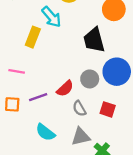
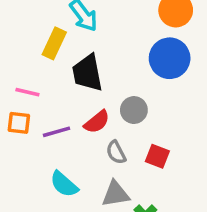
black trapezoid: (94, 40) -> (87, 73), moved
blue circle: (117, 72) -> (170, 58), moved
orange square: (12, 104) -> (19, 123), moved

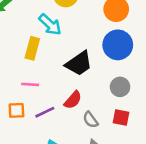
black trapezoid: (87, 73) -> (79, 63), moved, turned -104
pink line: (27, 92) -> (30, 84), moved
gray circle: (134, 110) -> (120, 87), moved

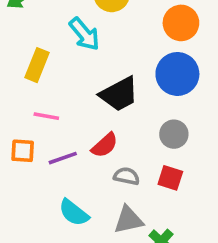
yellow rectangle: (32, 48) -> (37, 65), moved
gray semicircle: (91, 120) -> (127, 176), turned 132

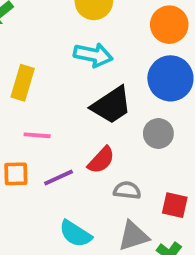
cyan arrow: (84, 34) -> (93, 55), moved, turned -33
gray circle: (174, 134) -> (158, 133), moved
red square: (170, 178) -> (175, 205), moved

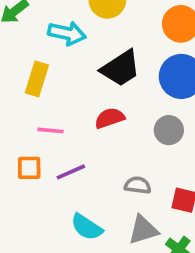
cyan arrow: (93, 55) -> (67, 33), moved
black trapezoid: (111, 105) -> (121, 68), moved
red semicircle: (101, 160) -> (110, 118), moved, turned -152

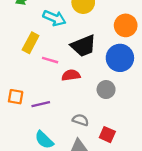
pink line: (50, 130) -> (50, 60), moved

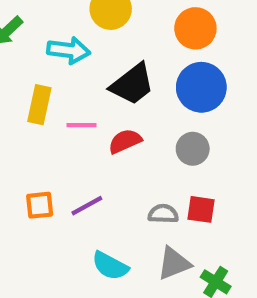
red square: (107, 135) -> (201, 209), moved

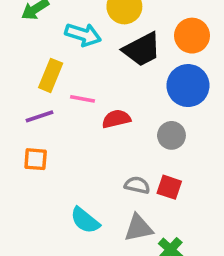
black trapezoid: (132, 84) -> (142, 49), moved
purple line: (87, 206) -> (40, 116), moved

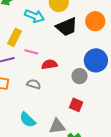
blue circle: (188, 86) -> (96, 60), moved
gray semicircle: (137, 185) -> (34, 84), moved

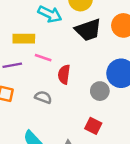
yellow rectangle: (15, 37) -> (24, 39), turned 60
red semicircle: (49, 64) -> (64, 74), turned -77

